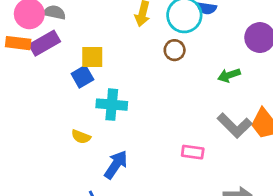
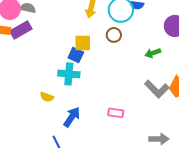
yellow square: (92, 57) -> (83, 43), moved
blue square: (82, 77) -> (76, 55), moved, turned -35
pink rectangle: (193, 152) -> (116, 113), moved

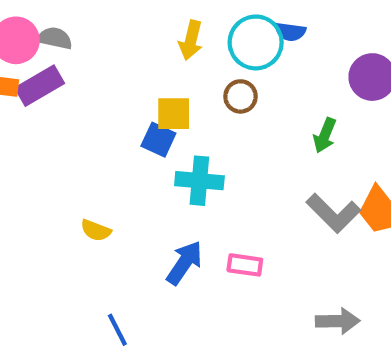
green arrow: (153, 53) -> (325, 135), turned -49
cyan cross: (69, 74) -> (199, 181), moved
blue arrow: (72, 117) -> (184, 263), moved

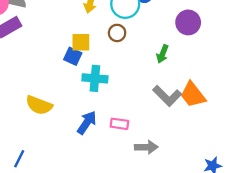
yellow semicircle: (96, 230) -> (39, 105), size x1.6
gray arrow: (338, 321) -> (146, 147), moved
blue line: (117, 330) -> (19, 159), moved, turned 54

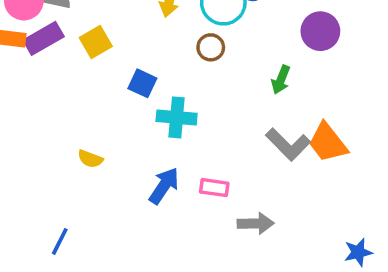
yellow square: (81, 42) -> (96, 42), moved, turned -30
yellow semicircle: (39, 105) -> (90, 159), size x0.6

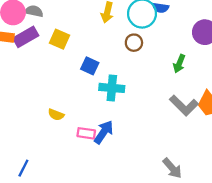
yellow square: (96, 42) -> (60, 39), turned -36
pink rectangle: (214, 188) -> (86, 133), moved
gray arrow: (256, 224) -> (172, 168), moved, turned 50
blue line: (60, 241) -> (23, 168), moved

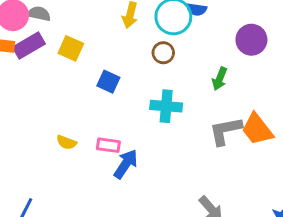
cyan cross: (112, 88) -> (166, 106), moved
gray L-shape: (184, 105) -> (225, 131), turned 124
pink rectangle: (86, 133) -> (108, 145), moved

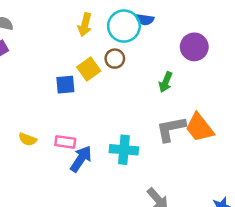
yellow square: (71, 48) -> (89, 69), moved, turned 30
blue square: (108, 82) -> (65, 85), turned -30
cyan cross: (166, 106) -> (124, 150), moved

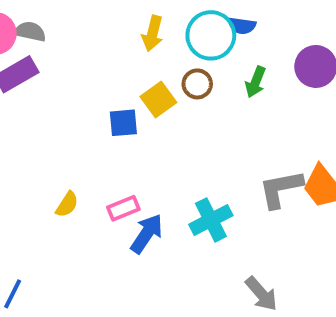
green arrow: (166, 82) -> (256, 82), moved
yellow semicircle: (28, 139) -> (67, 204), turned -78
pink rectangle: (65, 142) -> (123, 208), turned -30
cyan cross: (124, 150) -> (211, 220), turned -32

